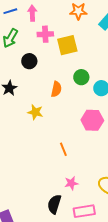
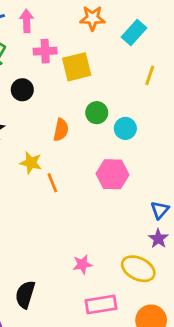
orange line: (63, 149) -> (52, 183), moved
black semicircle: (54, 204) -> (25, 294), moved

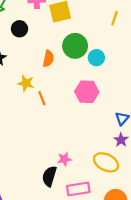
green circle: (97, 113) -> (75, 46), size x1.5
black semicircle: (25, 294) -> (49, 176), moved

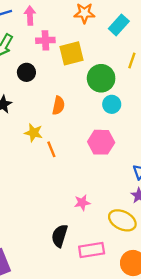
green circle: (75, 46) -> (101, 78), moved
pink star: (64, 159) -> (82, 203), moved

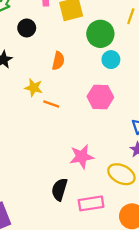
orange line: (51, 149) -> (51, 104), turned -49
pink star: (82, 203) -> (82, 157), size x1.5

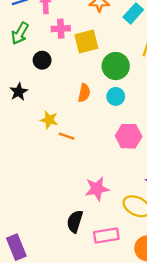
cyan circle: (111, 60) -> (116, 96), moved
orange semicircle: (58, 61) -> (84, 93), moved
pink hexagon: (100, 97) -> (129, 136), moved

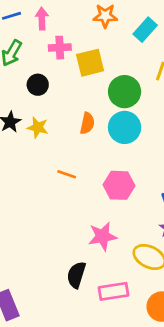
cyan circle: (116, 96) -> (125, 127), size x1.5
yellow star: (49, 120) -> (38, 127), moved
pink hexagon: (129, 136) -> (119, 185), moved

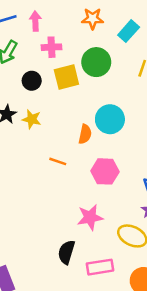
yellow square: (90, 63) -> (66, 77), moved
green circle: (125, 92) -> (96, 62), moved
orange semicircle: (87, 123) -> (85, 134), moved

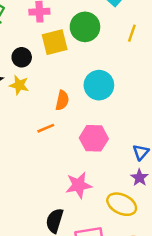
black circle: (32, 81) -> (22, 57), moved
orange semicircle: (85, 134) -> (62, 100), moved
orange line: (58, 161) -> (46, 128), turned -42

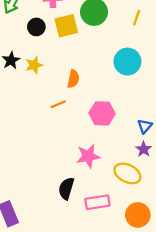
black circle: (22, 57) -> (36, 27), moved
yellow star: (19, 85) -> (34, 65), turned -30
cyan circle: (99, 85) -> (127, 62), moved

